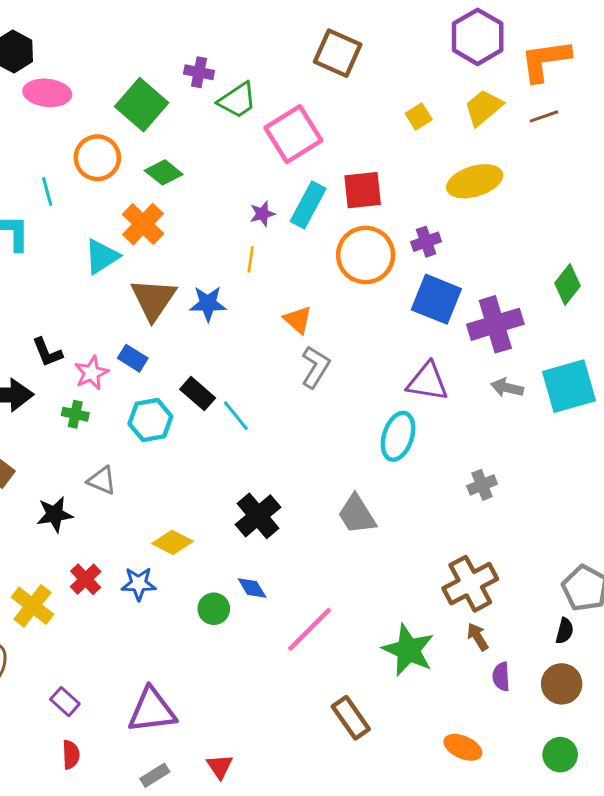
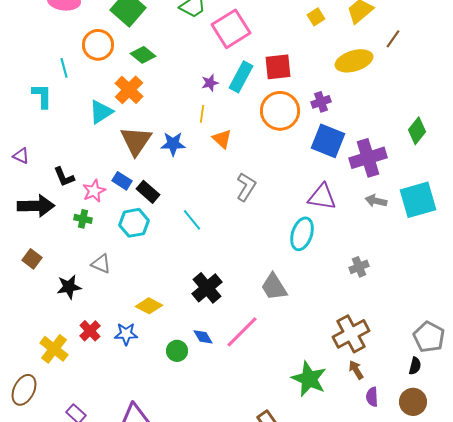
brown line: (544, 116) -> (393, 39), moved, turned -36
orange triangle: (298, 320) -> (222, 139), moved
black rectangle: (198, 394) -> (148, 192), moved
pink line: (310, 629) -> (242, 332), moved

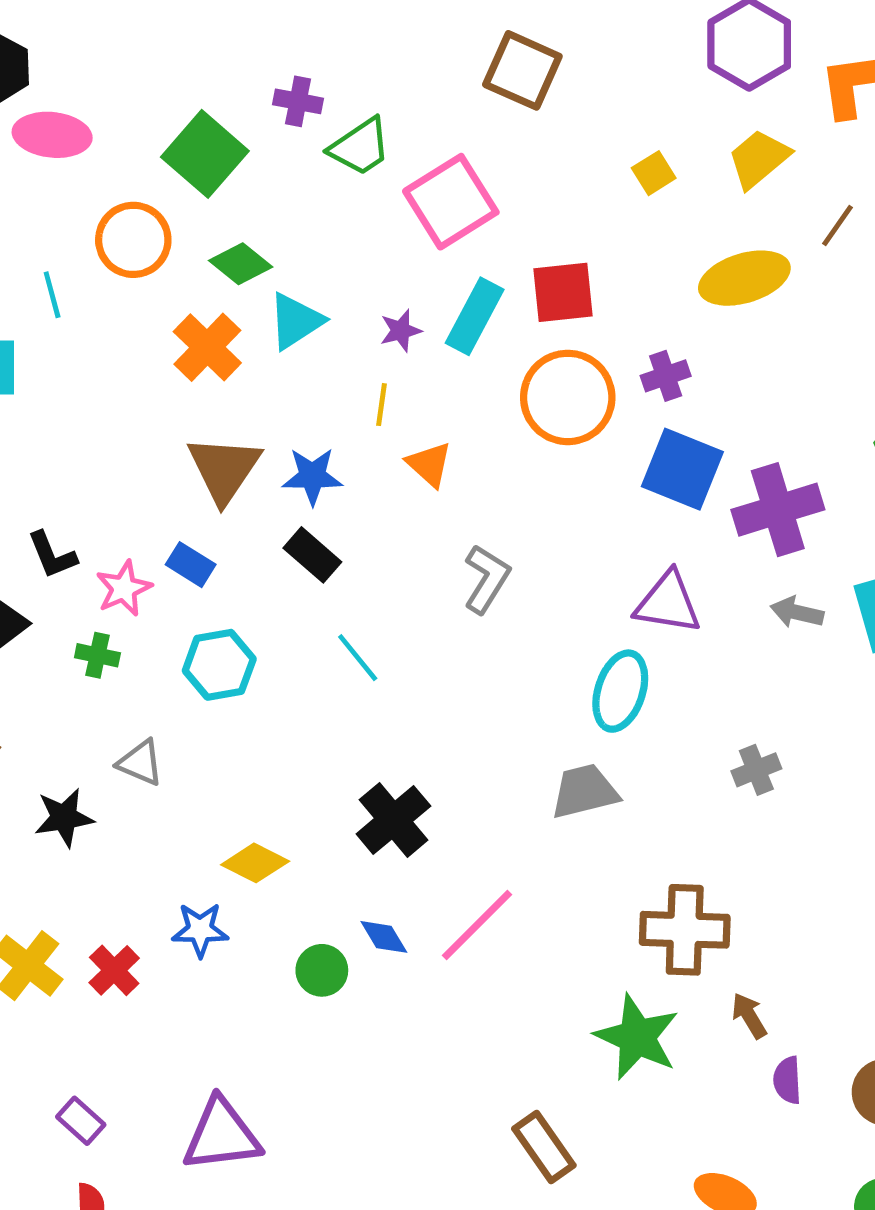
cyan triangle: (101, 112) -> (296, 321), moved
black rectangle: (148, 192) -> (312, 555), moved
gray trapezoid: (274, 287) -> (584, 791), moved, turned 108
red cross: (90, 331) -> (114, 970), moved
brown cross: (351, 334) -> (685, 930), moved, turned 30

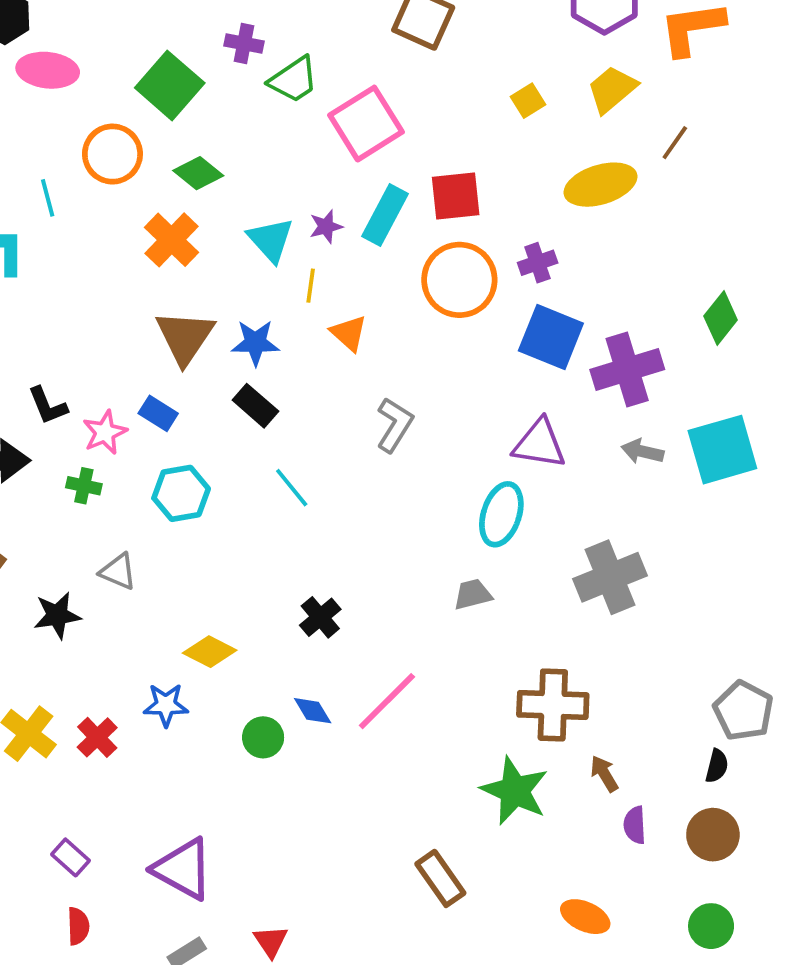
cyan triangle: (296, 321) -> (271, 240), moved, turned -39
gray cross: (756, 770) -> (610, 577), size x1.8
gray trapezoid: (584, 791) -> (473, 594), size x0.7
black cross: (393, 820) -> (320, 617), size x0.7
purple triangle: (222, 1135) -> (183, 869), turned 36

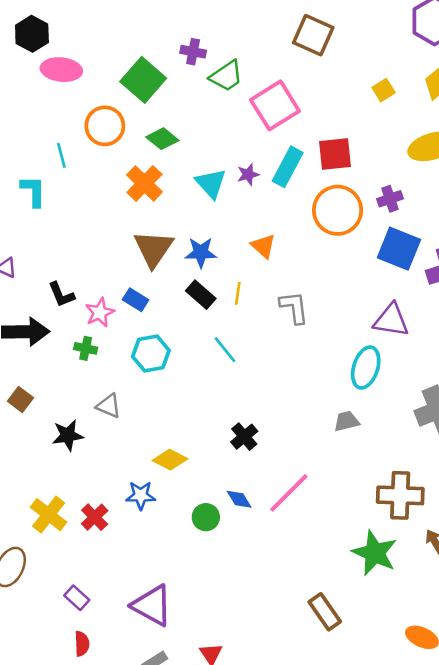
yellow line: (311, 286) -> (238, 293), moved
gray L-shape: (395, 425) -> (294, 307), turned -39

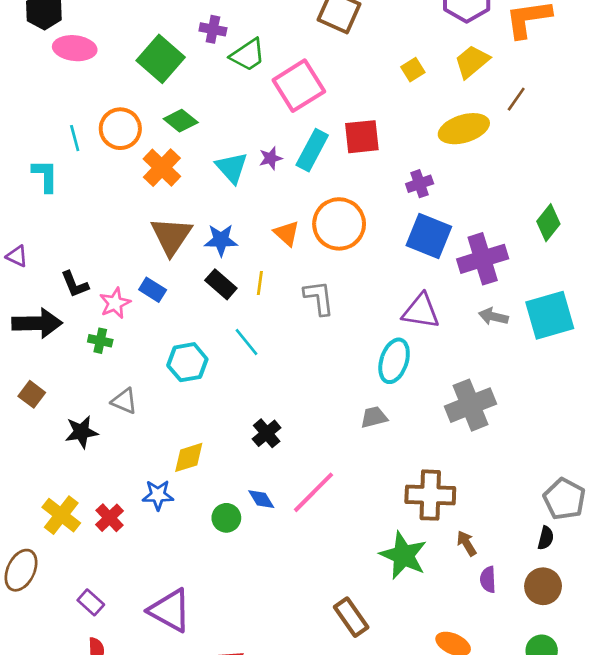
orange circle: (105, 126) -> (120, 129), moved
orange circle: (338, 210) -> (339, 224), moved
cyan hexagon: (151, 353) -> (187, 362), moved
yellow diamond: (170, 460) -> (189, 457), turned -44

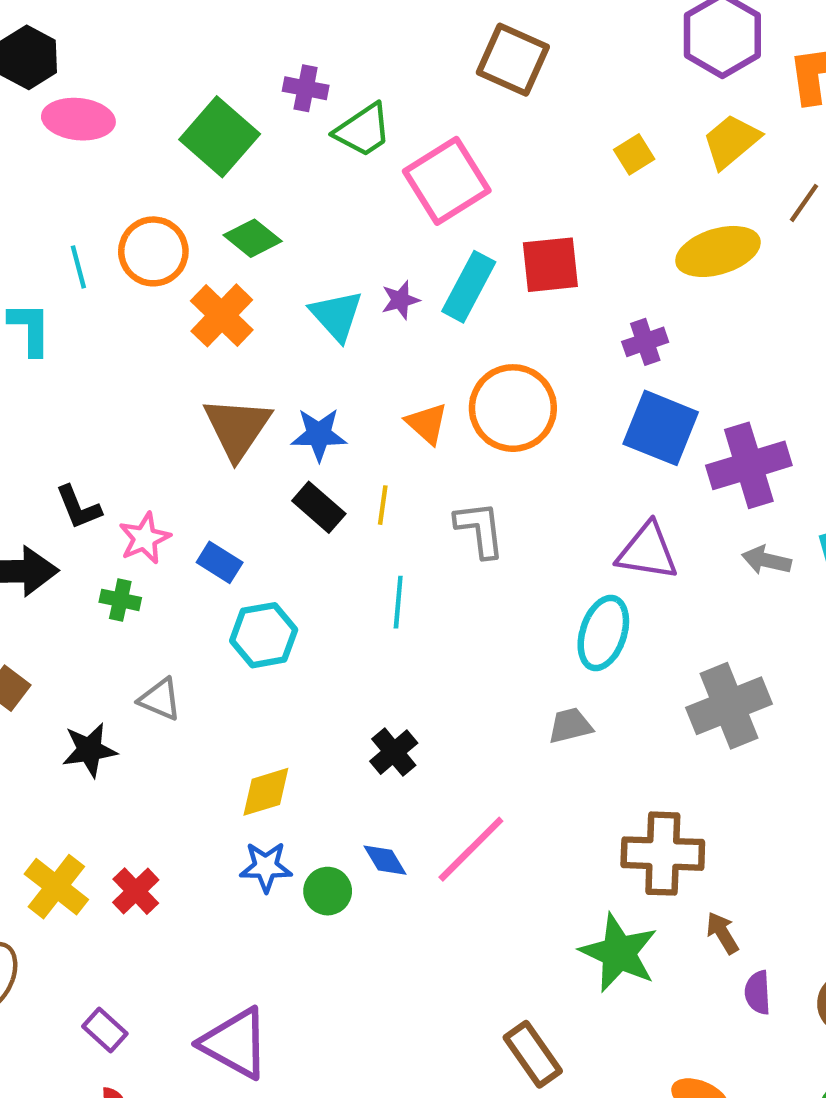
blue rectangle: (153, 290) -> (220, 562), moved
cyan line: (246, 342) -> (398, 602), moved, turned 44
blue star: (158, 495) -> (266, 867), moved

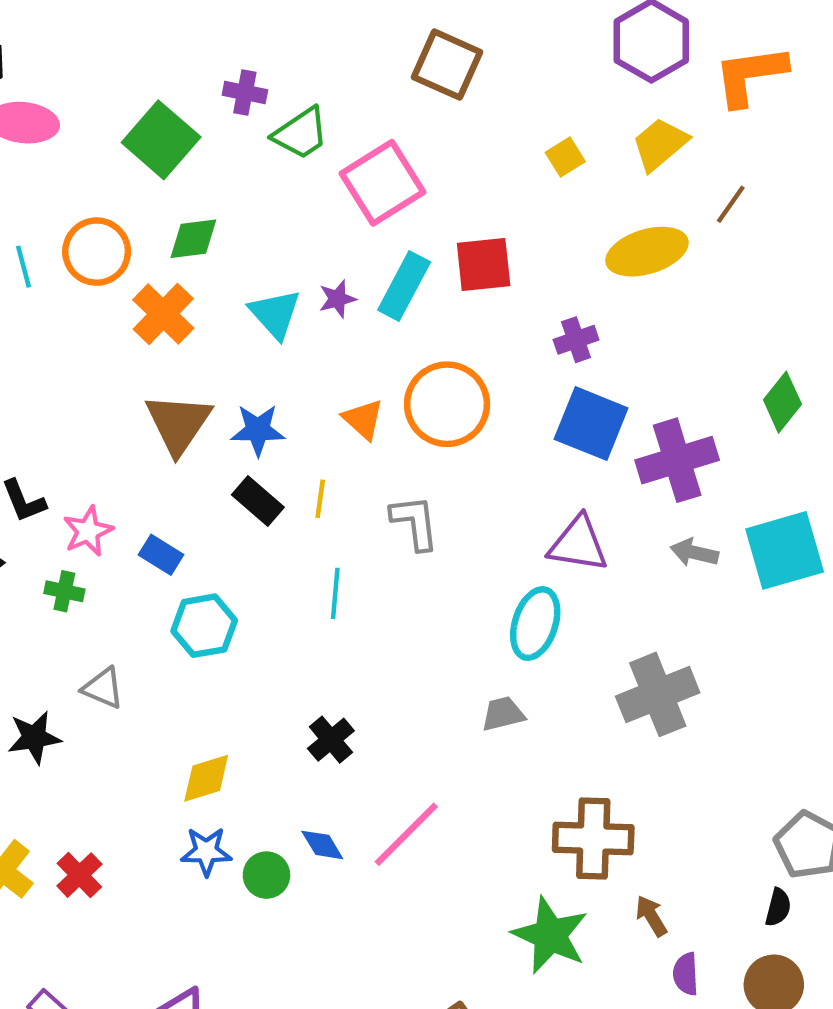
green diamond: (253, 238) -> (193, 239), turned -46

